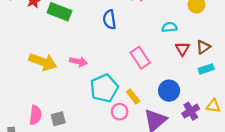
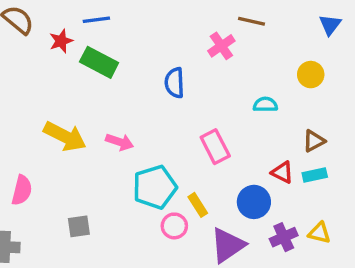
red triangle: (182, 49) -> (282, 172), moved, turned -40
pink semicircle: (35, 115) -> (22, 190), moved

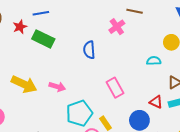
cyan semicircle: (265, 105) -> (154, 61), moved

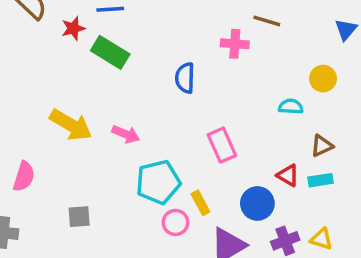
pink cross: (117, 27) -> (235, 44), turned 35

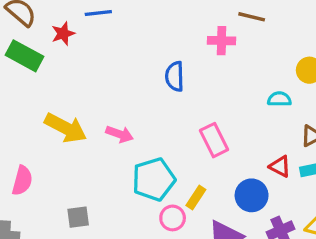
green rectangle: (110, 52) -> (25, 56), moved
yellow rectangle: (200, 203) -> (196, 198), turned 65

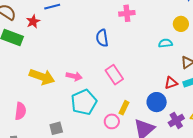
pink rectangle: (214, 140) -> (114, 75), moved
red triangle: (280, 166) -> (171, 83), turned -40
cyan pentagon: (154, 179) -> (84, 102), moved

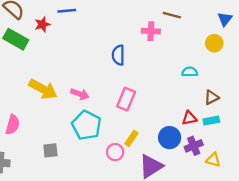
yellow circle: (181, 24) -> (214, 43), moved
pink rectangle: (114, 75) -> (126, 99), turned 48
cyan pentagon: (84, 102) -> (87, 125), turned -30
purple cross: (176, 120) -> (194, 146), moved

